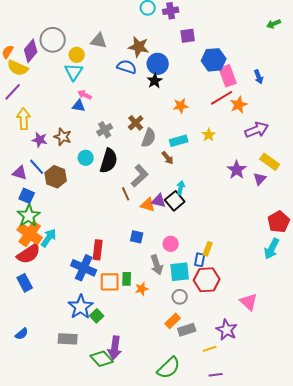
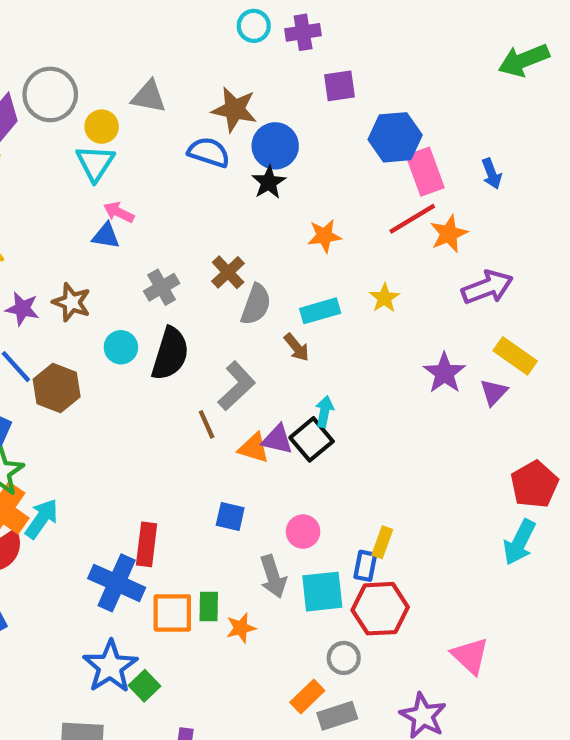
green arrow: (274, 24) -> (524, 60), size x1.6
gray circle: (180, 297) -> (344, 658), moved

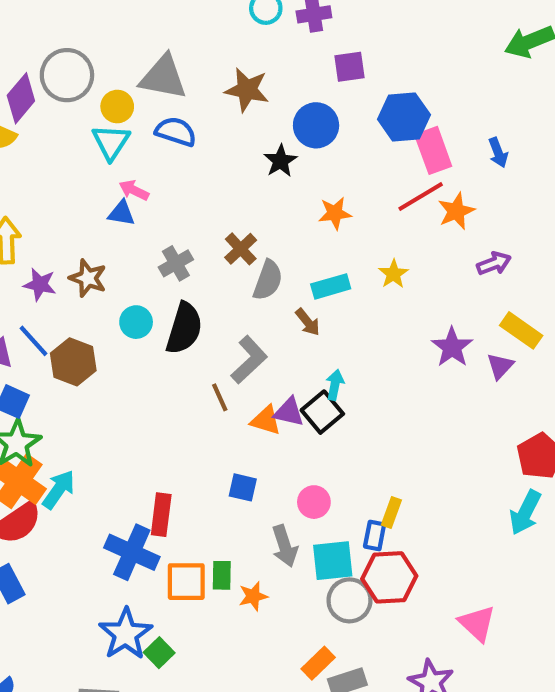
gray triangle: (149, 97) -> (163, 77), size x1.4
blue circle: (275, 146) -> (316, 125), moved
blue semicircle: (209, 152) -> (176, 132), moved
purple arrow: (487, 287) -> (494, 263), size x0.7
gray circle: (344, 658) -> (349, 600), moved, size x1.4

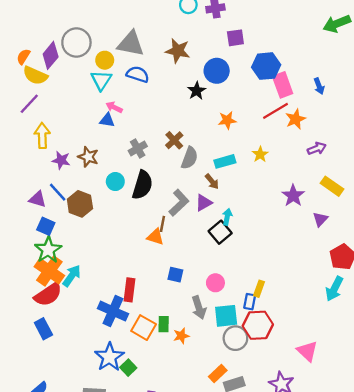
purple triangle: (500, 366) -> (320, 219), moved
brown line: (220, 397) -> (162, 224), turned 35
purple triangle: (289, 412) -> (204, 203), moved, turned -42
orange triangle: (266, 420) -> (155, 237), moved
orange square: (186, 582) -> (144, 328), turned 30

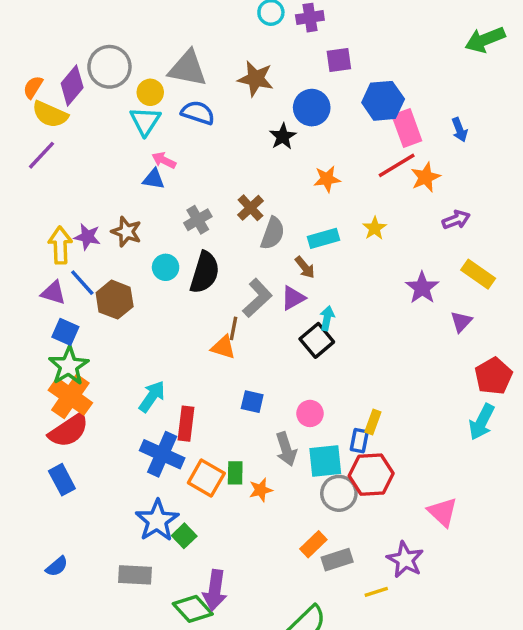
yellow arrow: (42, 136) -> (60, 245), moved
cyan arrow: (72, 276) -> (152, 396), moved

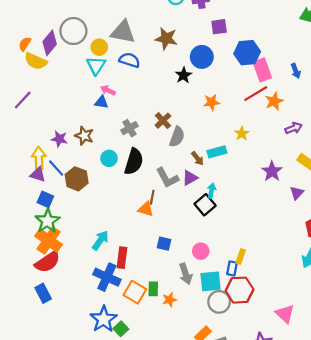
purple line: (41, 155) -> (23, 100), moved
cyan rectangle: (324, 238) -> (217, 152), moved
yellow arrow: (60, 245) -> (39, 158), moved
gray L-shape: (257, 298) -> (167, 178), turned 105

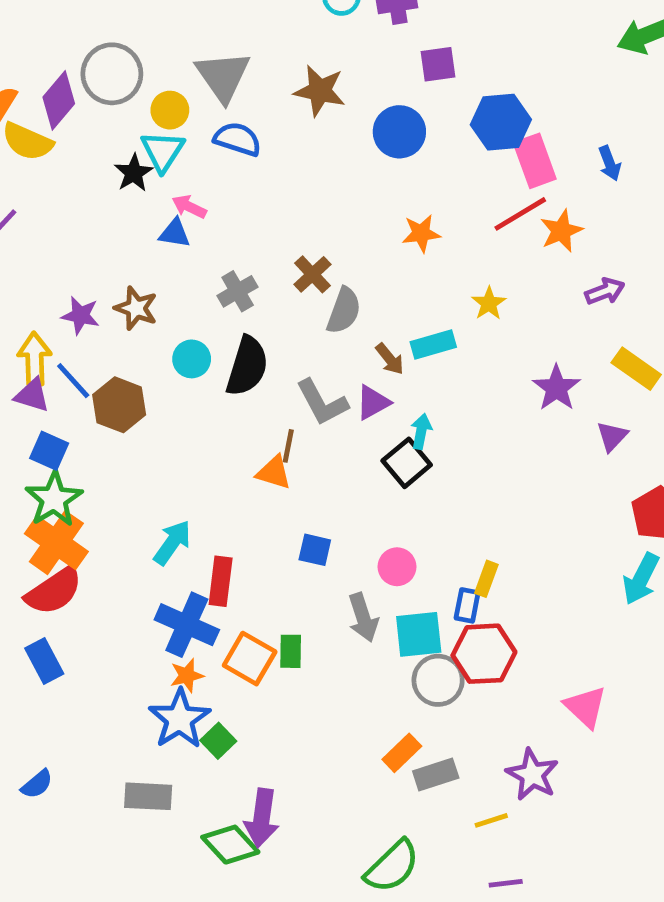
gray triangle: (123, 32) -> (223, 76), turned 44
black star: (183, 75) -> (134, 173), moved
orange star: (169, 300) -> (187, 675), moved

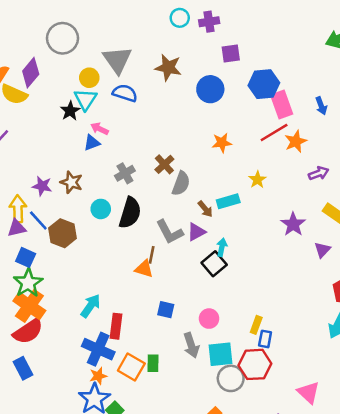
gray circle: (112, 74) -> (62, 38), moved
blue triangle: (175, 233) -> (92, 143), turned -30
purple triangle: (32, 395) -> (17, 228), turned -30
blue rectangle: (467, 605) -> (265, 339), moved

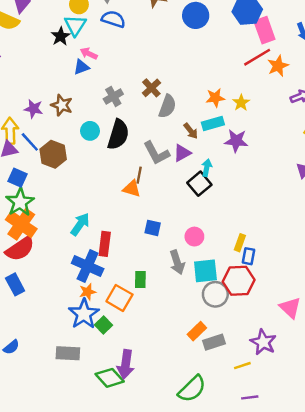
orange star: (222, 143) -> (215, 98), moved
purple star: (293, 224) -> (236, 141), moved, turned -30
orange square: (131, 367) -> (119, 298), moved

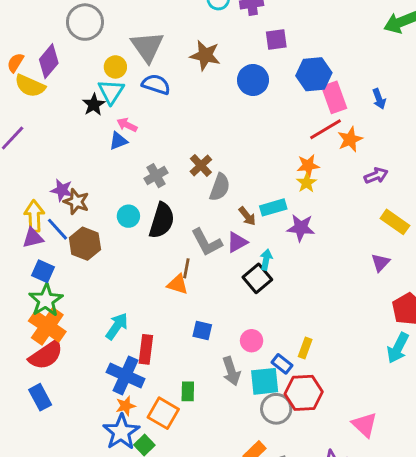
orange star: (215, 98) -> (308, 165), moved
brown star: (62, 105) -> (76, 202), moved
blue rectangle: (248, 256) -> (282, 364), moved, turned -63

